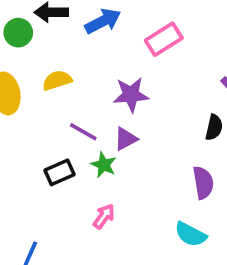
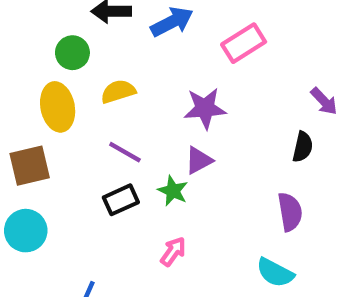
green circle: (18, 33) -> (72, 53), moved
purple line: (83, 132) -> (125, 152), moved

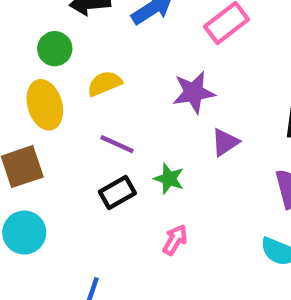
purple triangle: (199, 160) -> (225, 142), moved

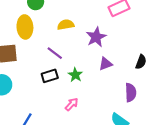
yellow semicircle: (105, 83) -> (66, 25), moved
purple star: (194, 92) -> (96, 37), turned -30

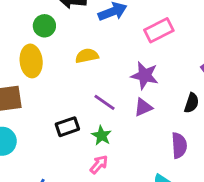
purple star: (96, 37) -> (145, 75), moved, turned -30
purple line: (55, 53) -> (104, 102), moved
green star: (75, 75) -> (101, 136), moved

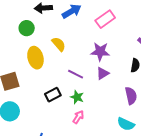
yellow semicircle: (87, 56) -> (59, 44), turned 70
yellow ellipse: (31, 61) -> (35, 58), moved

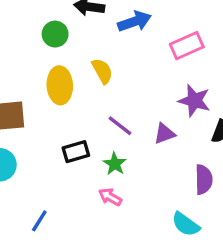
purple star: (100, 52) -> (194, 101), moved
pink arrow: (78, 117) -> (110, 197), turned -104

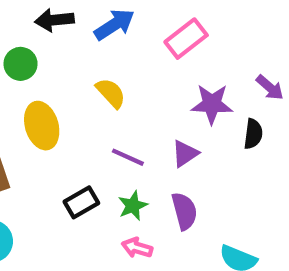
yellow semicircle: (102, 71) -> (111, 93), moved
green star: (115, 164) -> (133, 206), turned 30
purple semicircle: (204, 180) -> (184, 211), moved

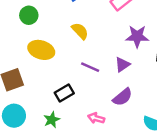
yellow ellipse: (42, 126) -> (41, 50), turned -55
green star: (133, 206) -> (52, 120), moved
purple semicircle: (184, 211) -> (123, 97), turned 66

